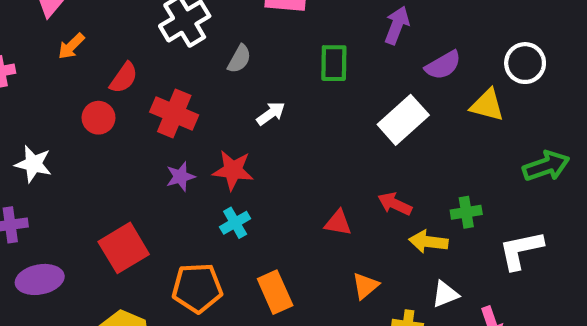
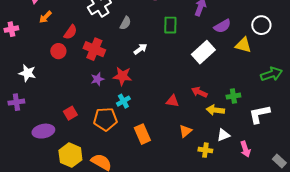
red square: (124, 248) -> (70, 113), size x0.6
purple ellipse: (40, 279) -> (43, 131), moved
orange pentagon: (197, 288) -> (105, 119), moved

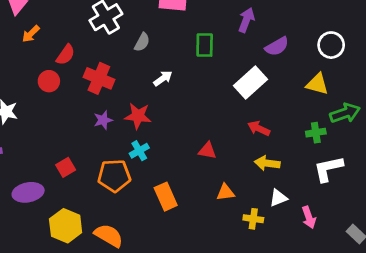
yellow triangle: (243, 45) -> (317, 84), moved
red arrow: (199, 92) -> (259, 128), moved
green cross: (233, 96) -> (316, 133), moved
orange triangle: (185, 131) -> (225, 192), turned 32

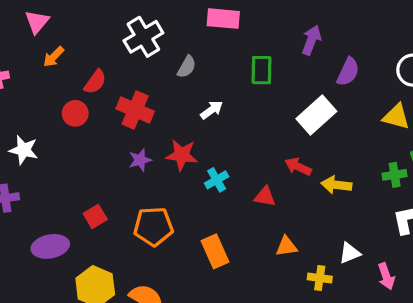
purple semicircle: (277, 46) -> (348, 72), turned -35
red arrow: (259, 128) -> (298, 167), moved
cyan cross: (139, 151) -> (217, 180), moved
yellow arrow: (267, 163) -> (336, 185), moved

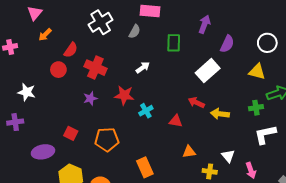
gray semicircle: (187, 67) -> (135, 32), moved
purple star: (140, 160) -> (90, 98), moved
red square: (95, 216) -> (71, 133), turned -32
orange rectangle: (215, 251) -> (145, 167), moved
white triangle: (350, 253) -> (228, 156), turned -48

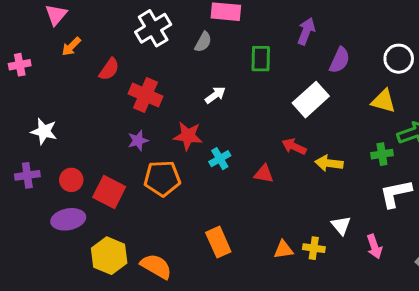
red circle: (58, 70) -> (71, 180), moved
red square: (71, 133) -> (109, 192), size x1.5
orange pentagon: (107, 140) -> (162, 178), moved
orange triangle: (189, 152) -> (283, 250), moved

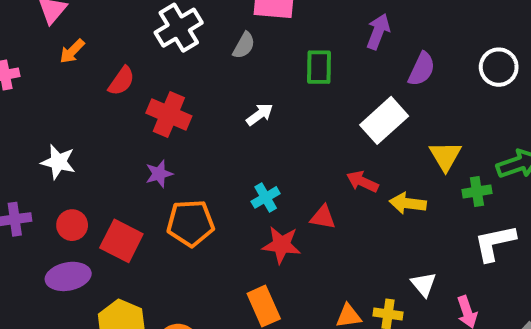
yellow triangle: (383, 101) -> (445, 156), moved, turned 44
white star: (44, 131) -> (58, 162), moved
red star: (188, 136) -> (281, 245), moved

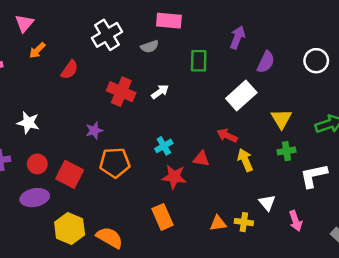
gray semicircle: (244, 45) -> (150, 46), turned 42
red cross: (169, 114) -> (121, 92), moved
green cross: (477, 192) -> (286, 151), moved
yellow arrow: (408, 203) -> (245, 160), moved, turned 60

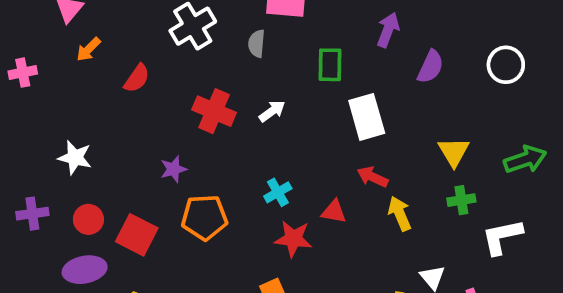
gray semicircle: (150, 46) -> (257, 44), turned 114
white rectangle: (241, 96) -> (367, 117), moved, turned -64

